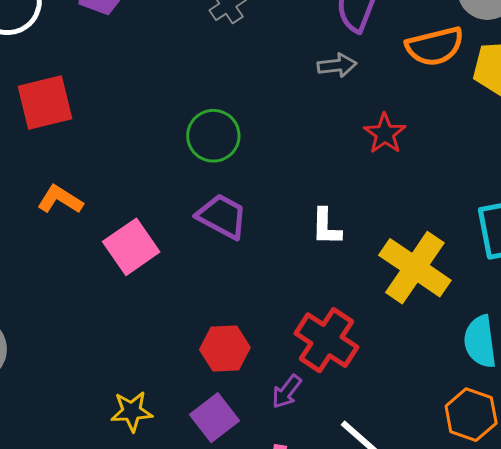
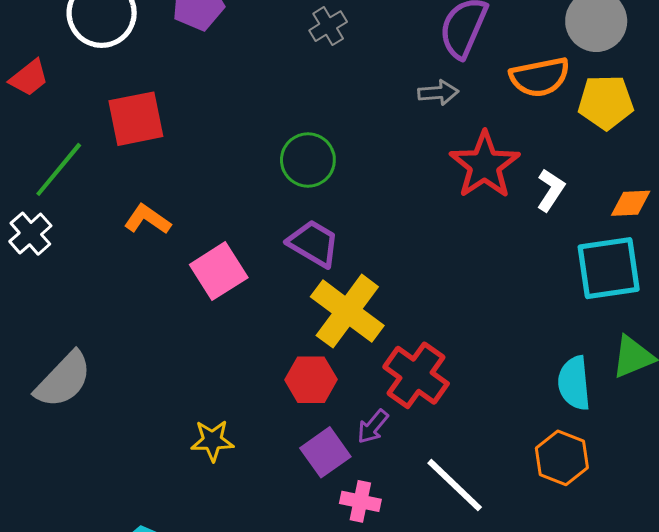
red star: (385, 134) -> (485, 165), size x1.6
white L-shape: (326, 227) -> (551, 190), moved, turned -150
yellow cross: (415, 268) -> (347, 311), moved
purple square: (214, 418) -> (325, 452), moved

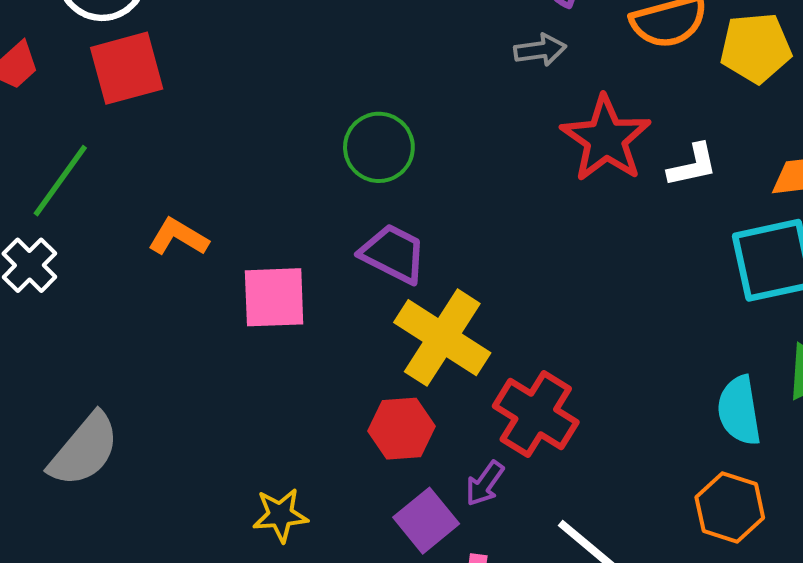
red square: (136, 119) -> (127, 68), moved
white L-shape: (551, 190) -> (693, 165), turned 48
pink square: (219, 271) -> (274, 297), turned 34

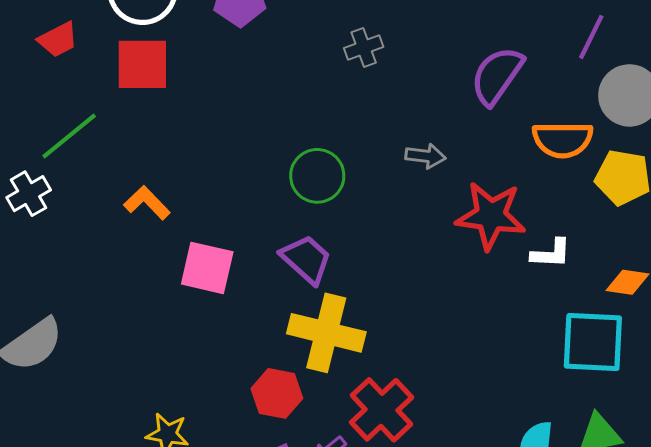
gray arrow: (540, 50) -> (425, 156), moved
red star: (606, 139) -> (491, 216), turned 30
yellow cross: (442, 338) -> (326, 333), turned -34

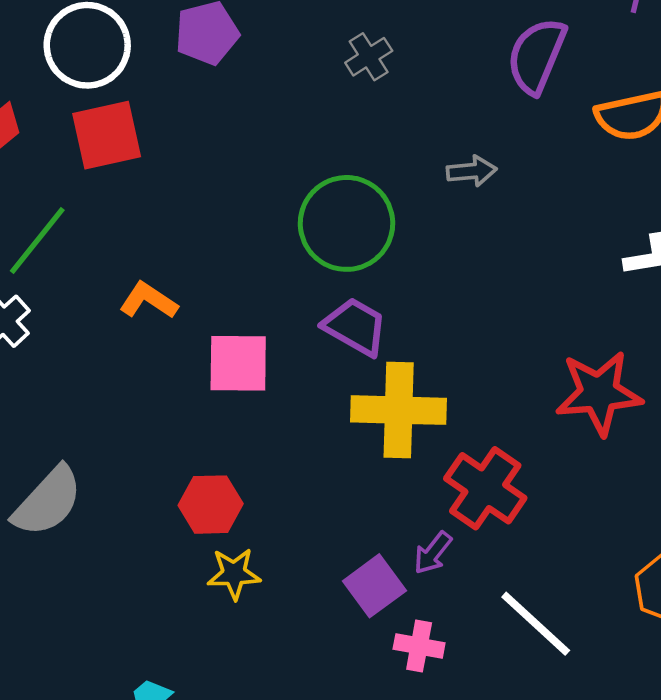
green circle: (317, 176) -> (347, 223), size x1.4
red star: (491, 216) -> (599, 393), moved
red hexagon: (277, 393) -> (211, 505), moved

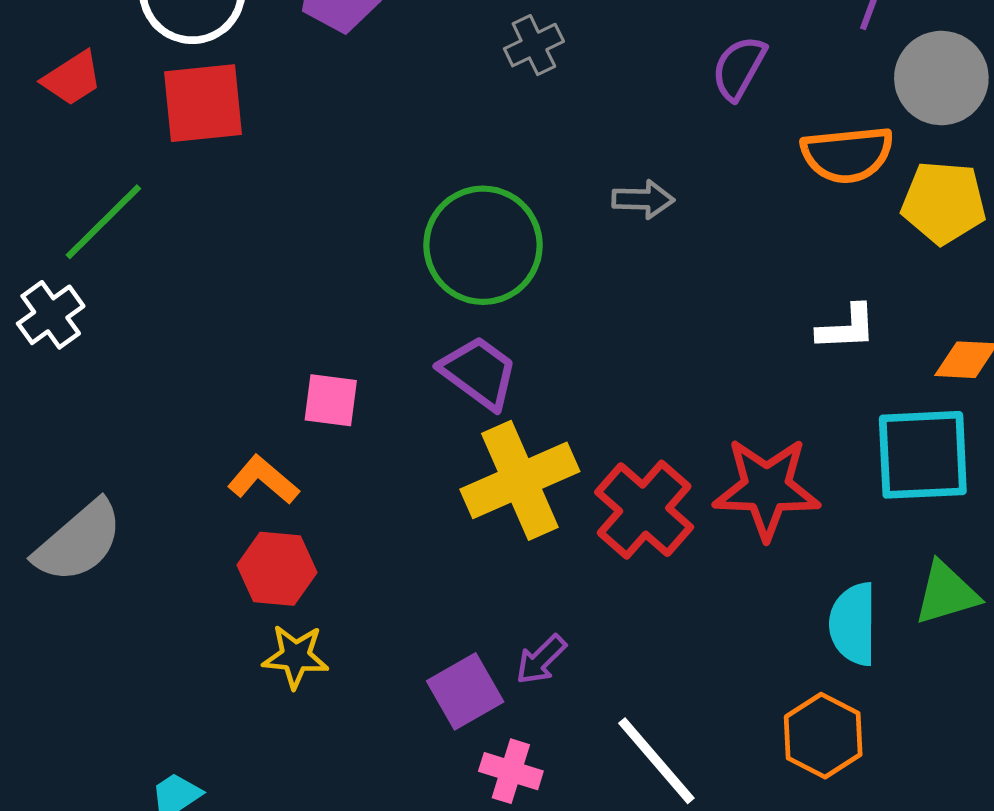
purple semicircle: (537, 56) -> (739, 68), size x0.7
orange L-shape: (149, 301) -> (263, 480), moved
pink square: (238, 363) -> (331, 400), size x0.7
yellow cross: (399, 410) -> (520, 480), turned -32
red cross: (485, 488) -> (644, 510), moved

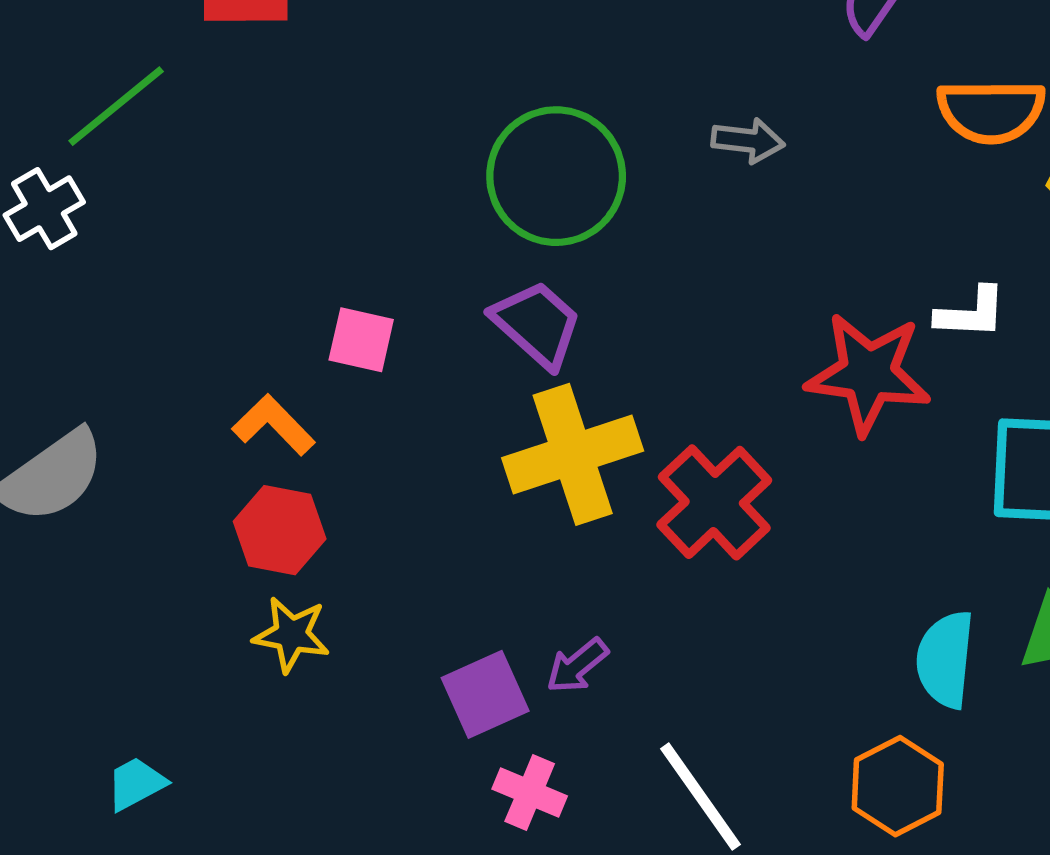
red star: (767, 488) -> (868, 374), moved

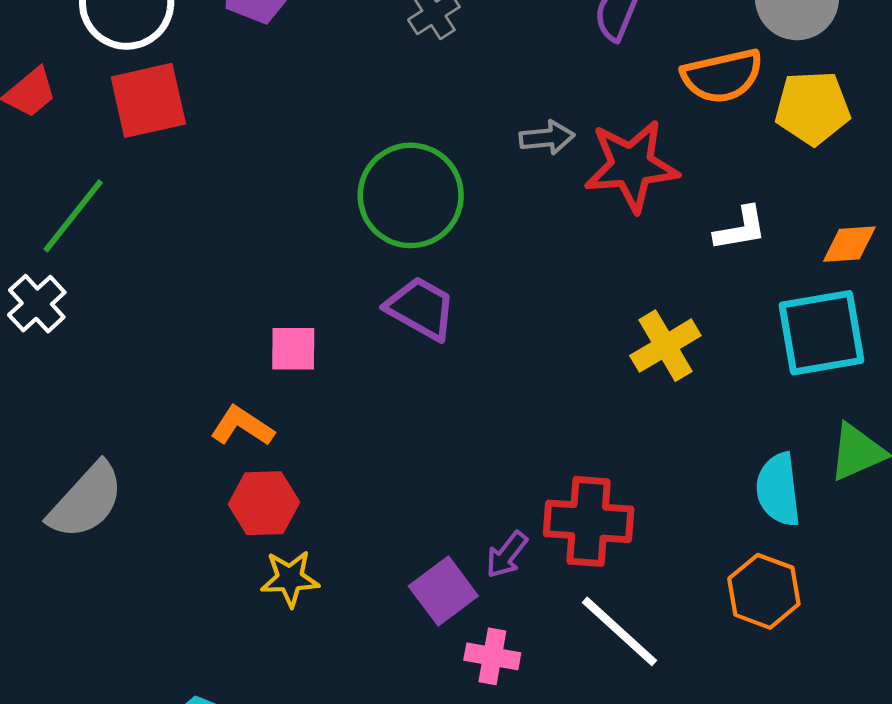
red star: (868, 374) -> (631, 166), moved
yellow cross: (573, 454) -> (665, 346), moved, size x0.7
red cross: (714, 502) -> (589, 521), moved, turned -30

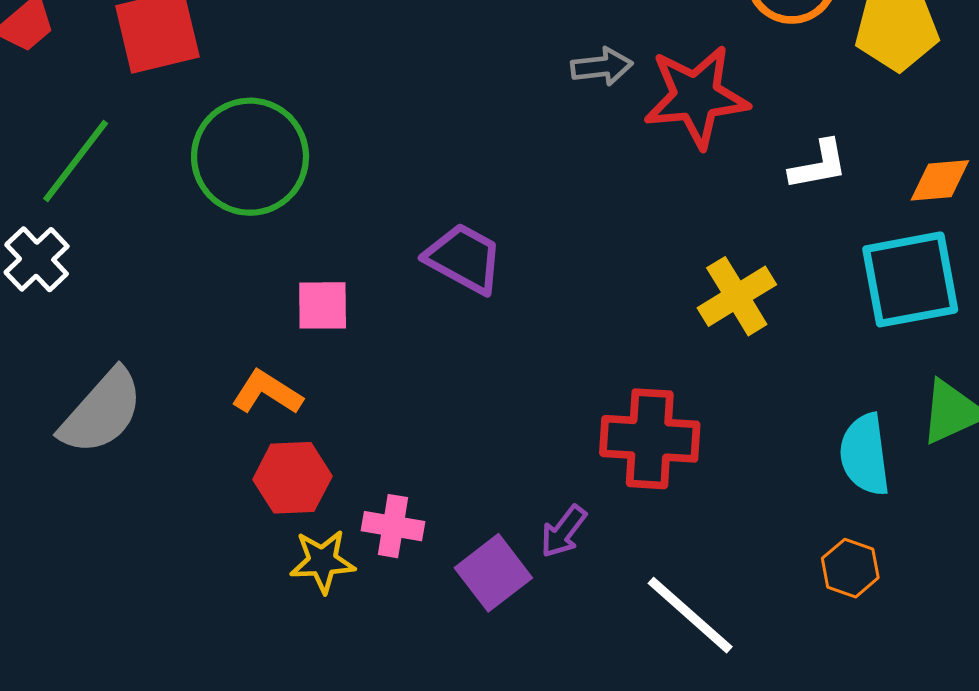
green circle: (411, 195) -> (250, 157), moved
gray semicircle: (86, 501) -> (102, 412), moved
red cross: (589, 521) -> (650, 439), moved
orange hexagon: (764, 591) -> (850, 568), size x0.7
pink cross: (492, 656) -> (393, 526), moved

